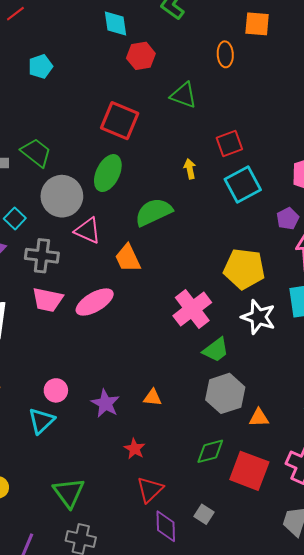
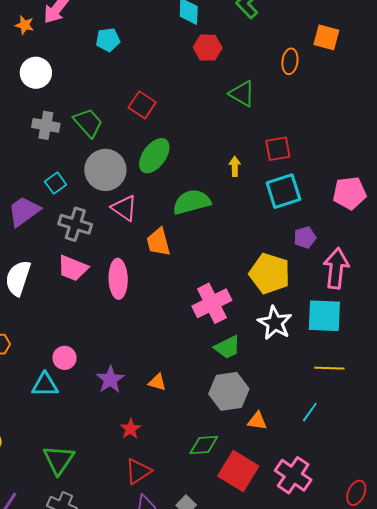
red square: (120, 121) -> (142, 105), moved, size x0.7
purple pentagon: (288, 219) -> (305, 237), moved
pink ellipse: (95, 302) -> (118, 279), turned -72
cyan triangle: (41, 421) -> (45, 385), turned 32

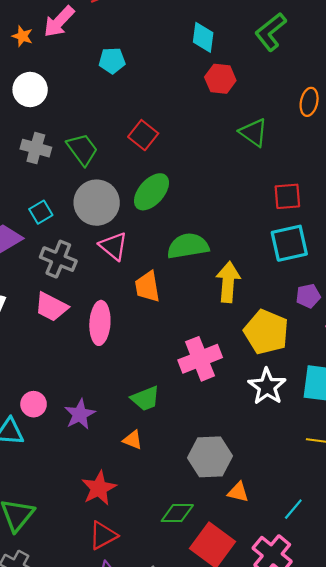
yellow arrow: (235, 166) -> (228, 282), moved, size x1.8
green trapezoid: (227, 347) -> (145, 398), moved
purple star: (110, 380) -> (80, 414), moved
cyan line: (310, 412) -> (293, 509), moved
red star: (131, 429) -> (99, 488), size x1.5

